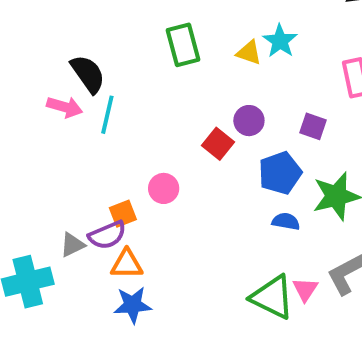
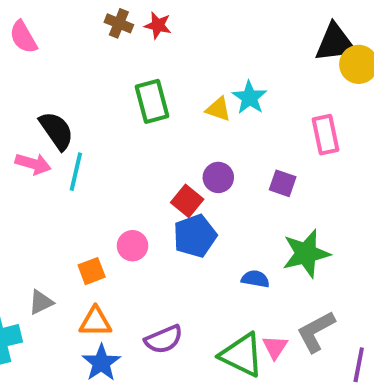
blue pentagon: (280, 173) -> (195, 236), moved
purple semicircle: (107, 235) -> (164, 339), moved
blue star: (133, 305) -> (101, 363), turned -30

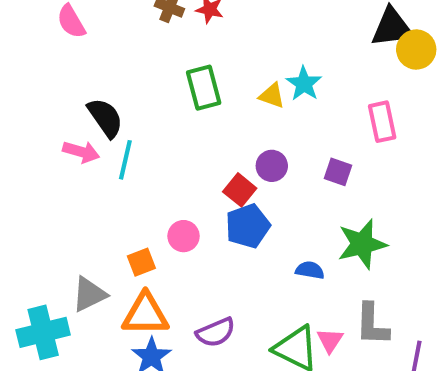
gray triangle: (41, 302) -> (89, 294), size x1.4
orange triangle: (95, 322) -> (145, 314), size x1.4
gray L-shape: (316, 332) -> (372, 324), turned -60

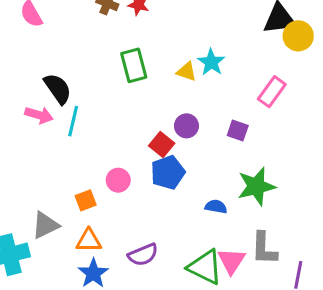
pink rectangle: (382, 122) -> (272, 92), turned 48
orange triangle: (145, 314) -> (89, 241), size x0.7
pink triangle: (330, 340) -> (231, 261), size x1.4

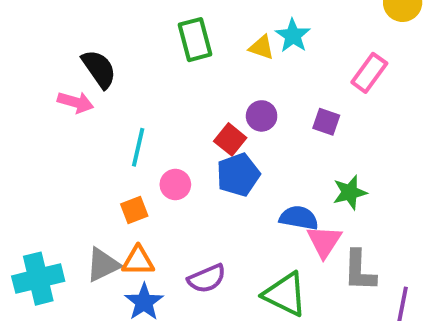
cyan line: (73, 121) -> (138, 147), moved
green star: (256, 186) -> (350, 192), size x0.7
blue semicircle: (216, 207) -> (299, 218), size x1.4
gray triangle: (45, 225) -> (103, 265), moved
pink triangle: (231, 261) -> (324, 241), moved

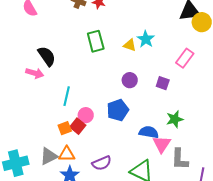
red square: (230, 139) -> (78, 126), moved

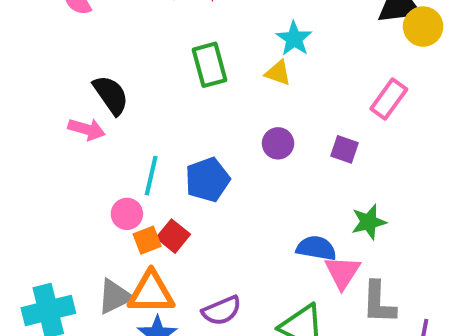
cyan star: (146, 39) -> (294, 39), moved
blue pentagon: (118, 110) -> (207, 180), moved
pink circle: (86, 115) -> (127, 214), moved
orange triangle: (67, 154) -> (151, 292), size x1.4

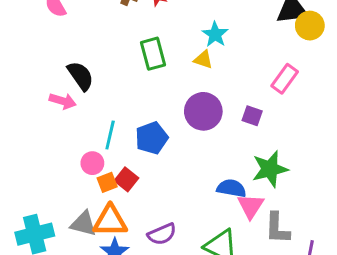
purple circle: (278, 143) -> (203, 111), size x1.6
green star: (369, 222) -> (270, 169), size x1.4
gray triangle: (115, 296) -> (83, 224), turned 40

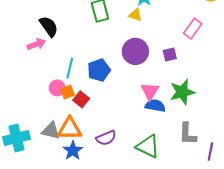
pink arrow: (63, 101) -> (36, 44), turned -36
purple square: (252, 116) -> (170, 55), turned -32
orange square: (107, 182) -> (68, 92), moved
pink triangle: (251, 206) -> (150, 91), moved

